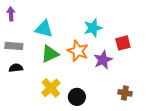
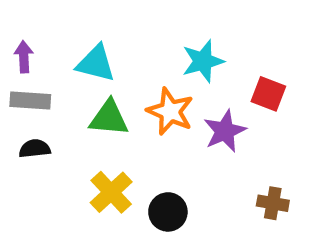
purple arrow: (11, 14) -> (24, 57), moved
red square: (123, 43) -> (268, 94), turned 35
green triangle: (50, 54) -> (109, 118), turned 30

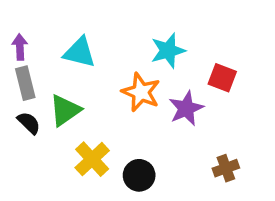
gray rectangle: (30, 101) -> (25, 83), turned 72
green triangle: (109, 118) -> (65, 110), moved, turned -40
black semicircle: (35, 149) -> (29, 123), turned 50
brown cross: (273, 203) -> (226, 168), turned -30

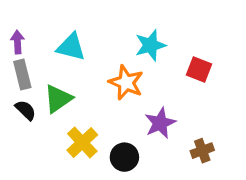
purple star: (186, 108) -> (160, 123), moved

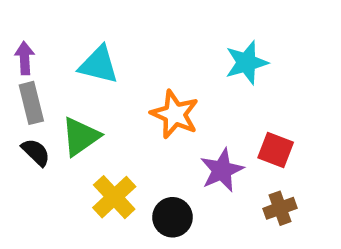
cyan star: (150, 45) -> (246, 63), moved
red square: (199, 70) -> (276, 150), moved

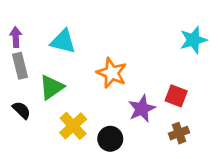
cyan star: (246, 63) -> (193, 40), moved
black semicircle: (36, 152) -> (21, 110), moved

